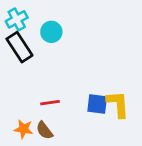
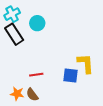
yellow L-shape: (118, 104) -> (86, 63), moved

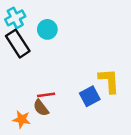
blue square: (70, 76) -> (90, 96), turned -35
brown semicircle: (32, 95) -> (41, 108), moved

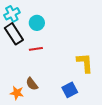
red line: (46, 95) -> (36, 49), moved
blue square: (90, 96) -> (70, 90), moved

